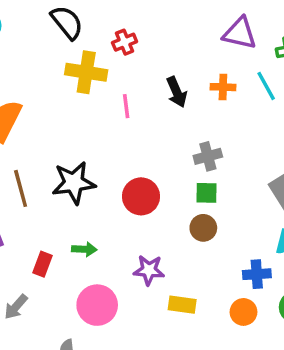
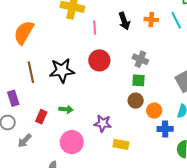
gray cross: (208, 156) -> (140, 59), turned 35
red circle: (141, 196) -> (99, 60), moved
orange circle: (243, 312) -> (154, 111), moved

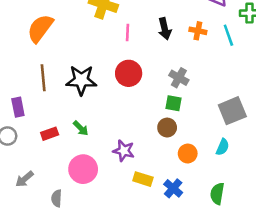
green arrow: (66, 109) -> (81, 128), turned 32
orange circle: (154, 111) -> (188, 154), moved
red rectangle: (41, 117) -> (50, 134), turned 40
blue cross: (165, 129) -> (173, 188), moved, turned 35
gray arrow: (25, 141) -> (24, 179), moved

